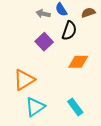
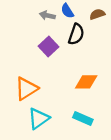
orange diamond: (78, 62) -> (86, 82), moved
cyan rectangle: (75, 107) -> (83, 119), turned -30

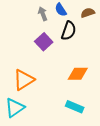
gray arrow: (47, 15) -> (43, 14), turned 56
cyan triangle: (39, 119) -> (15, 108), moved

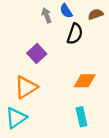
purple square: (44, 42) -> (37, 53), moved
cyan rectangle: (75, 107) -> (81, 117), turned 54

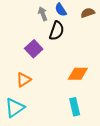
black semicircle: (75, 34) -> (57, 31), moved
orange triangle: (26, 87) -> (24, 80), size x0.7

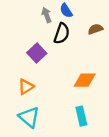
brown semicircle: (88, 13) -> (95, 29), moved
cyan triangle: (15, 108) -> (29, 117), moved, turned -45

